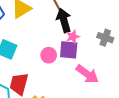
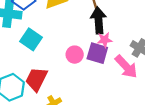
pink arrow: (87, 74) -> (126, 67), moved

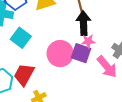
pink circle: (75, 55) -> (60, 54), size x1.6

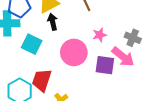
black arrow: (83, 23) -> (53, 22), moved, size x0.7
purple square: (81, 53) -> (105, 65), moved

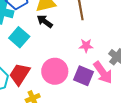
black arrow: (53, 22) -> (45, 21), turned -56
pink circle: (74, 52) -> (55, 71), moved

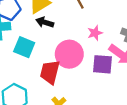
pink circle: (55, 71) -> (69, 54), moved
red trapezoid: (20, 74) -> (50, 72), moved

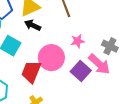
purple square: (102, 64) -> (81, 71), turned 30

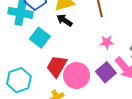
pink circle: (51, 58) -> (77, 75), moved

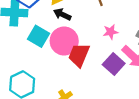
red trapezoid: (57, 66) -> (79, 55), moved
pink circle: (77, 75) -> (64, 41), moved

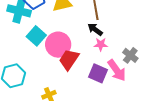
black arrow: (62, 14) -> (95, 29), moved
purple square: (114, 64) -> (98, 73), turned -30

